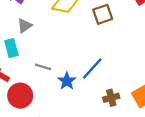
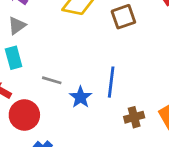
gray triangle: (25, 26) -> (17, 26), moved
blue line: (92, 69) -> (111, 82), turned -35

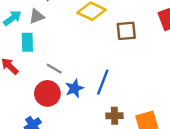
red circle: (24, 115) -> (47, 93), moved

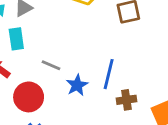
red circle: (47, 93) -> (29, 97), moved
brown cross: (115, 116) -> (126, 100), moved

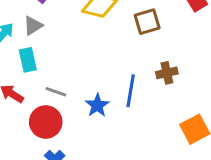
gray line: (51, 65) -> (56, 92), moved
brown cross: (126, 100) -> (167, 73), moved

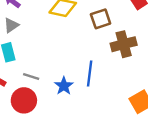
brown cross: (167, 73) -> (124, 44), moved, size x1.5

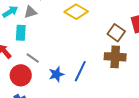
brown square: (101, 19) -> (116, 33), moved, turned 36

